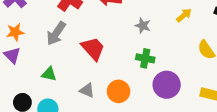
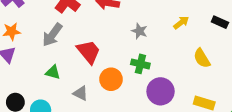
green triangle: (49, 74) -> (53, 72), moved
orange circle: (119, 91) -> (111, 79), moved

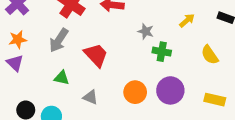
green cross: (140, 64) -> (162, 52), moved
orange circle: (111, 79) -> (135, 92), moved

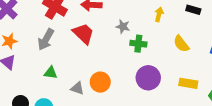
yellow arrow: (187, 20) -> (159, 14), turned -32
red trapezoid: (96, 55) -> (83, 34), moved
orange circle: (135, 92) -> (100, 82), moved

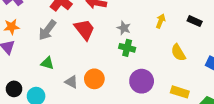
green cross: (138, 44) -> (127, 48), moved

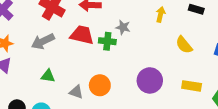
red trapezoid: (84, 29) -> (82, 35), turned -30
gray arrow: (47, 30) -> (43, 41), turned 35
green cross: (127, 48) -> (107, 41), moved

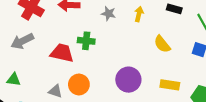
gray star: (123, 27) -> (108, 14), moved
red trapezoid: (82, 35) -> (62, 53), moved
green triangle: (48, 76) -> (14, 79), moved

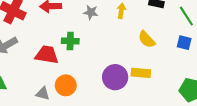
yellow rectangle: (170, 85) -> (141, 73), moved

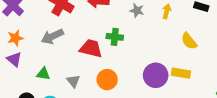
gray triangle: (43, 94) -> (73, 81), moved, turned 32

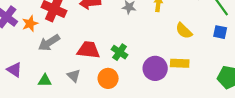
green cross: (115, 37) -> (120, 52), moved, turned 35
orange star: (15, 38) -> (30, 24), moved
gray triangle: (73, 81) -> (74, 76), moved

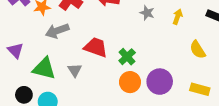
yellow rectangle: (180, 63) -> (200, 89), moved
orange circle: (108, 78) -> (130, 82), moved
green triangle: (45, 81) -> (44, 69), size x1.6

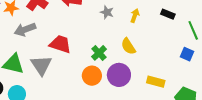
yellow semicircle: (198, 50) -> (128, 46), moved
green cross: (127, 57) -> (99, 53), moved
gray triangle: (75, 70) -> (41, 65), size x1.6

